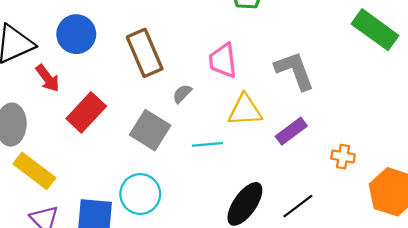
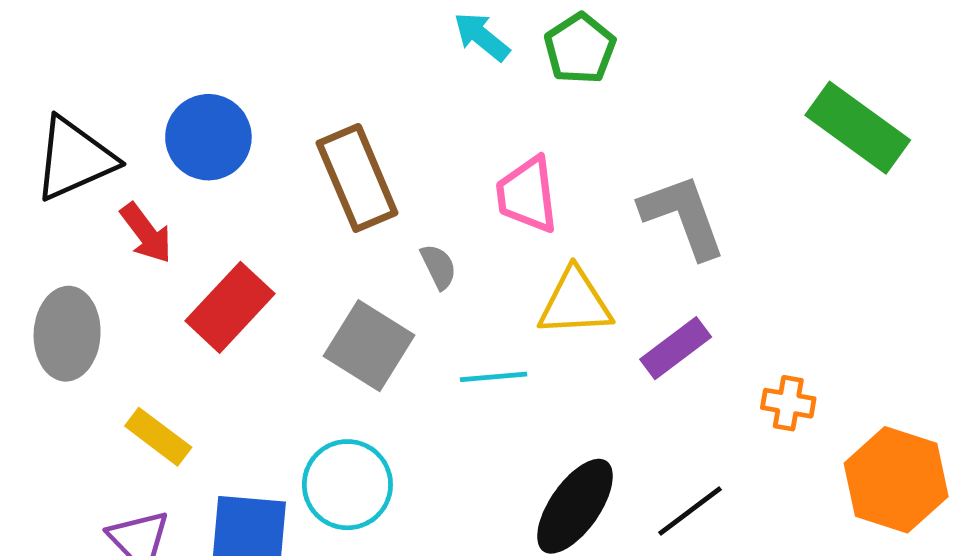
gray semicircle: (182, 94) -> (438, 267), turned 110
yellow rectangle: (34, 171) -> (158, 437), moved, size x0.7

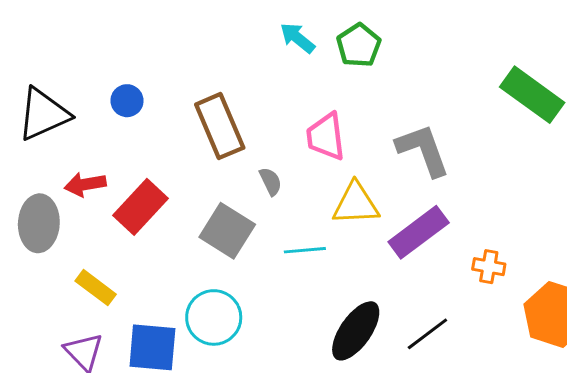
blue circle: (208, 137) -> (127, 101), size x0.6
red arrow: (146, 233) -> (85, 184), moved, turned 117
purple rectangle: (676, 348) -> (419, 232), size x1.4

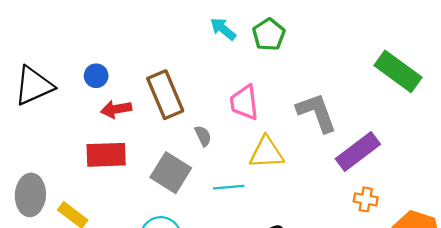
red arrow: (85, 184) -> (116, 109), moved
red rectangle: (140, 207) -> (106, 155), turned 45
gray ellipse: (39, 223) -> (30, 195), moved
purple rectangle: (419, 232) -> (358, 151), moved

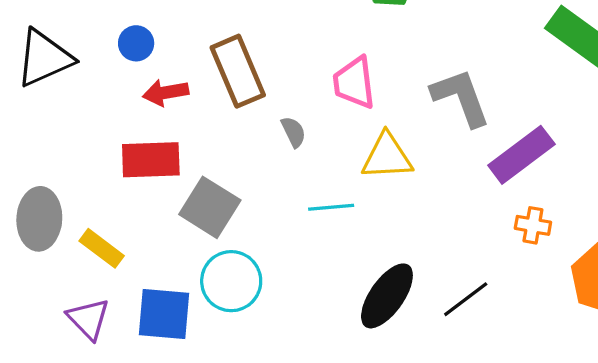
gray square: (171, 173) -> (210, 207), moved

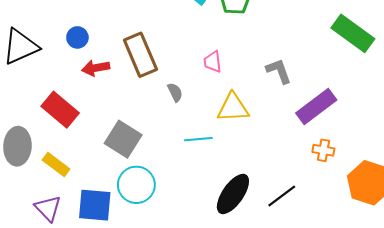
pink trapezoid: (354, 83) -> (213, 62), size x0.7
gray L-shape: (461, 97) -> (279, 71), size x0.7
red rectangle: (151, 160) -> (60, 110), moved, turned 42

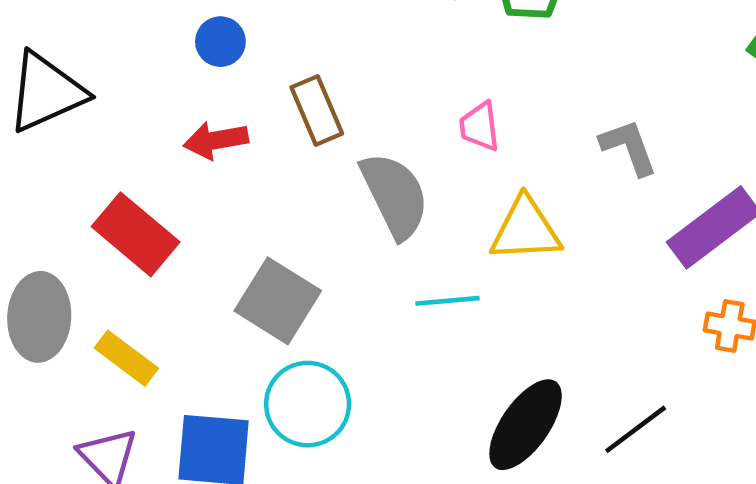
blue circle: (77, 37) -> (220, 42), moved
brown rectangle: (140, 55) -> (317, 110), size x0.7
gray semicircle: (175, 92) -> (395, 195), size x2.0

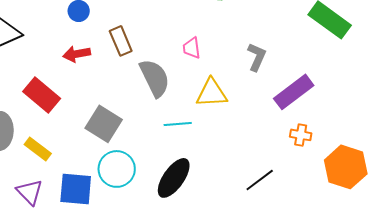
gray L-shape: (629, 147) -> (257, 57), turned 44
black ellipse: (526, 425) -> (174, 178), moved

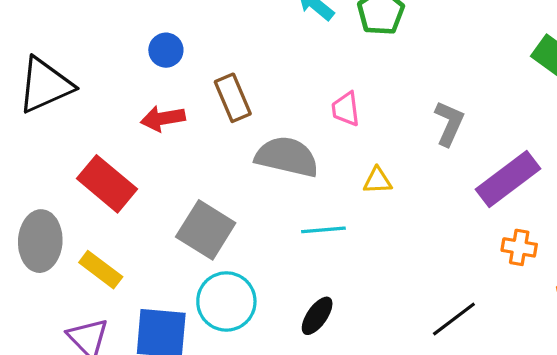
gray semicircle: (155, 78) -> (287, 157), turned -51
yellow triangle: (212, 93) -> (378, 181), size x0.6
black ellipse: (174, 178) -> (317, 316), size x0.6

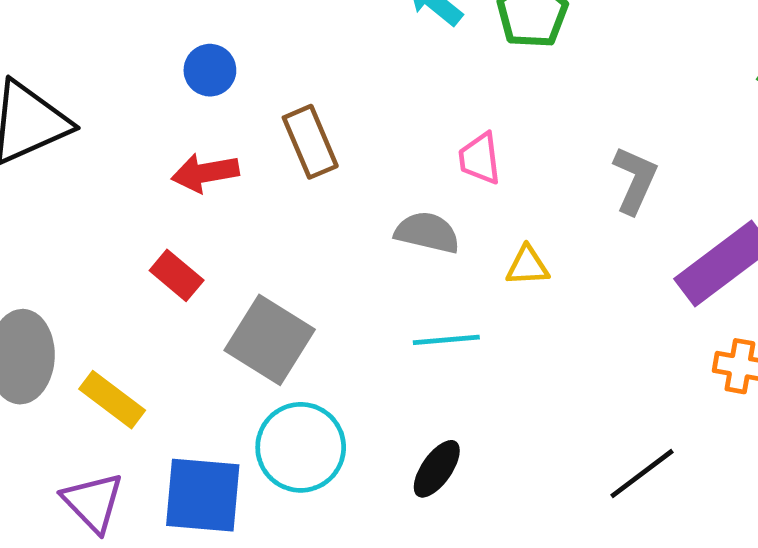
gray semicircle: (287, 157) -> (427, 232), moved, size x0.7
red rectangle: (107, 184) -> (177, 275), moved, size x0.6

